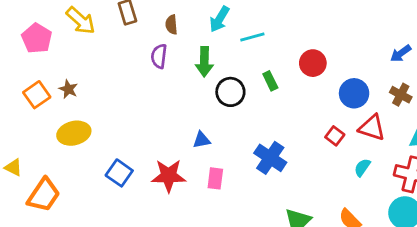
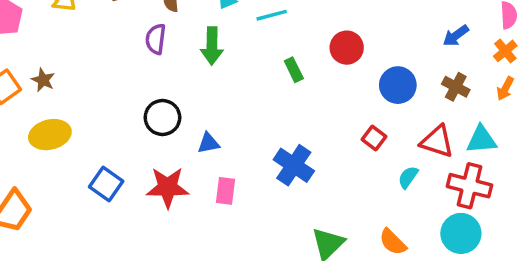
black circle: (230, 92) -> (162, 117), moved
red triangle: (372, 128) -> (437, 141), moved

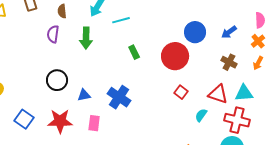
red circle: (347, 48) -> (175, 56), moved, size x1.4
blue circle: (398, 85) -> (195, 32), moved
blue cross: (294, 165) -> (119, 97), moved

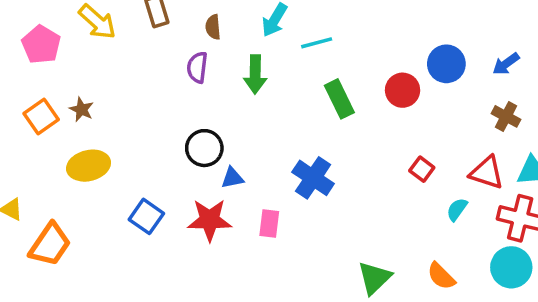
green rectangle: (134, 52) -> (339, 99), size x1.5
red circle: (175, 56) -> (403, 90), moved, size x0.7
blue triangle: (84, 95) -> (232, 178), moved

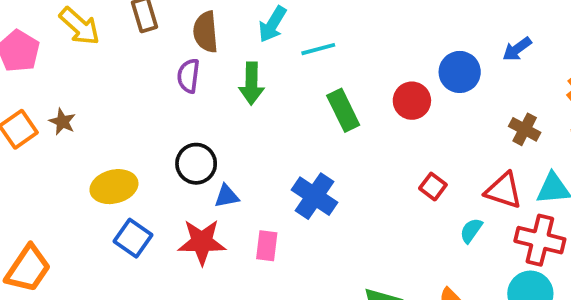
brown semicircle: (213, 27) -> (206, 32), size x1.5
blue arrow: (506, 64) -> (517, 49), moved
yellow ellipse: (89, 166) -> (114, 187), moved

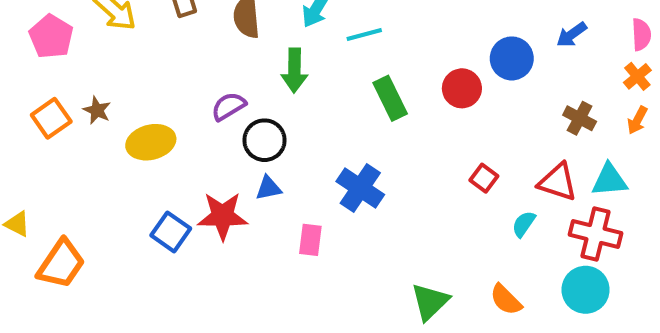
purple semicircle: (188, 76) -> (229, 106), moved, turned 52
black circle: (196, 164) -> (264, 140), moved
yellow ellipse: (114, 187) -> (151, 142), moved
red star: (202, 242) -> (223, 216), moved

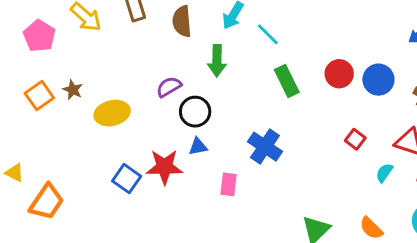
cyan line: (364, 35) -> (268, 34), turned 60
blue circle: (512, 58) -> (378, 80), moved

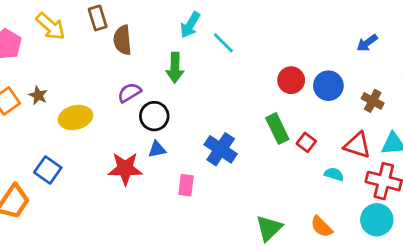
brown semicircle: (182, 21) -> (122, 40), moved
green rectangle: (287, 81) -> (277, 129), moved
cyan semicircle: (384, 173) -> (334, 174), turned 72
blue square: (127, 179) -> (48, 170), moved

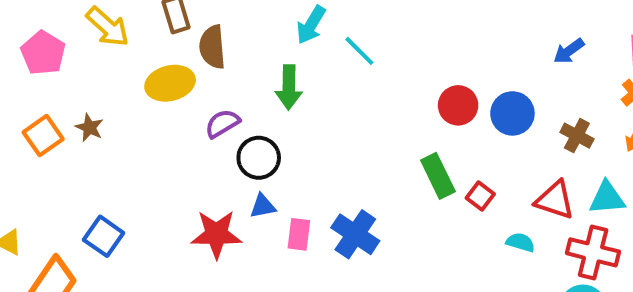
yellow ellipse: (75, 117) -> (170, 83), moved
blue cross: (221, 149) -> (355, 234), moved
pink rectangle: (186, 185) -> (299, 234), moved

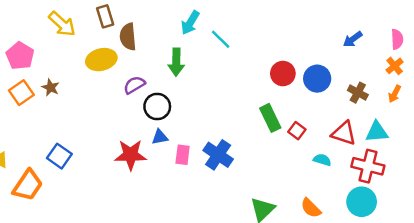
pink pentagon: (43, 53) -> (20, 56), moved

